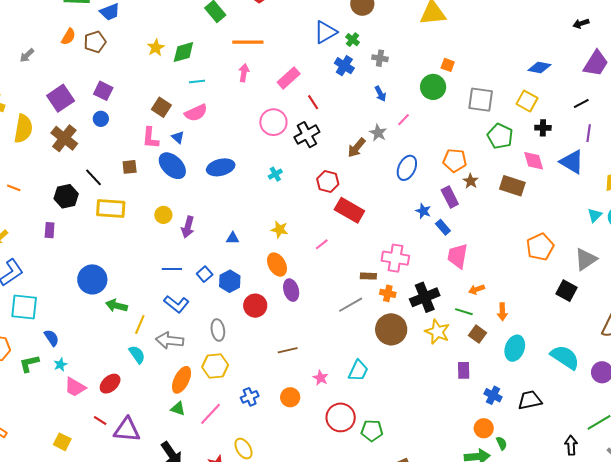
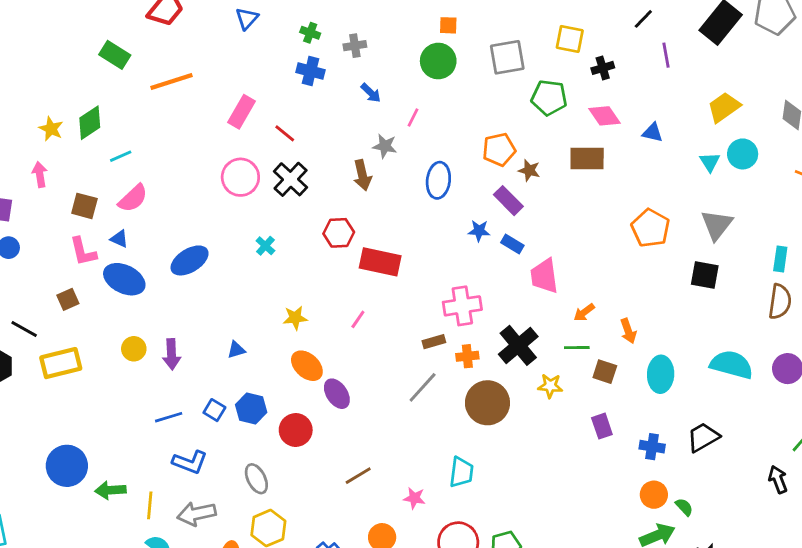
blue triangle: (325, 32) -> (247, 19), moved, size x0.7
pink arrow: (244, 73) -> (40, 175), moved
brown arrow: (356, 148) -> (362, 175), turned -35
blue triangle: (572, 162) -> (653, 133), moved, size x0.6
yellow star: (437, 332) -> (550, 386), size x0.7

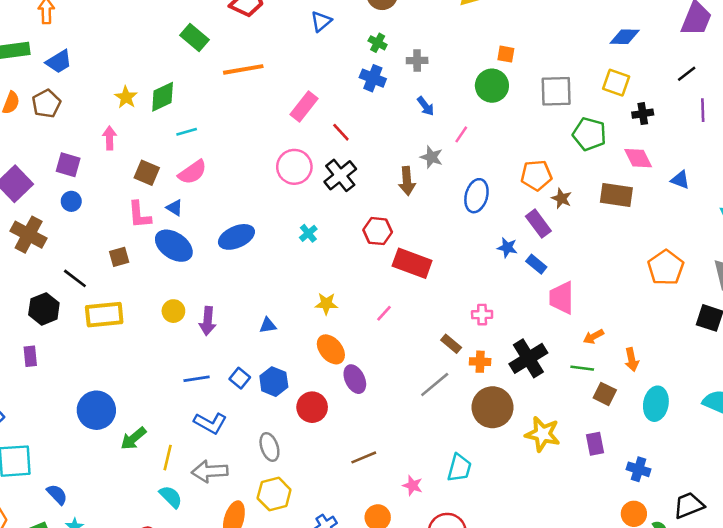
pink cross: (462, 306) -> (482, 315), size x0.6
brown rectangle: (434, 342) -> (451, 344), turned 48
yellow star: (550, 386) -> (543, 434), moved, size x1.5
black trapezoid: (703, 437) -> (689, 505), moved
green arrow: (110, 490) -> (133, 438), turned -44

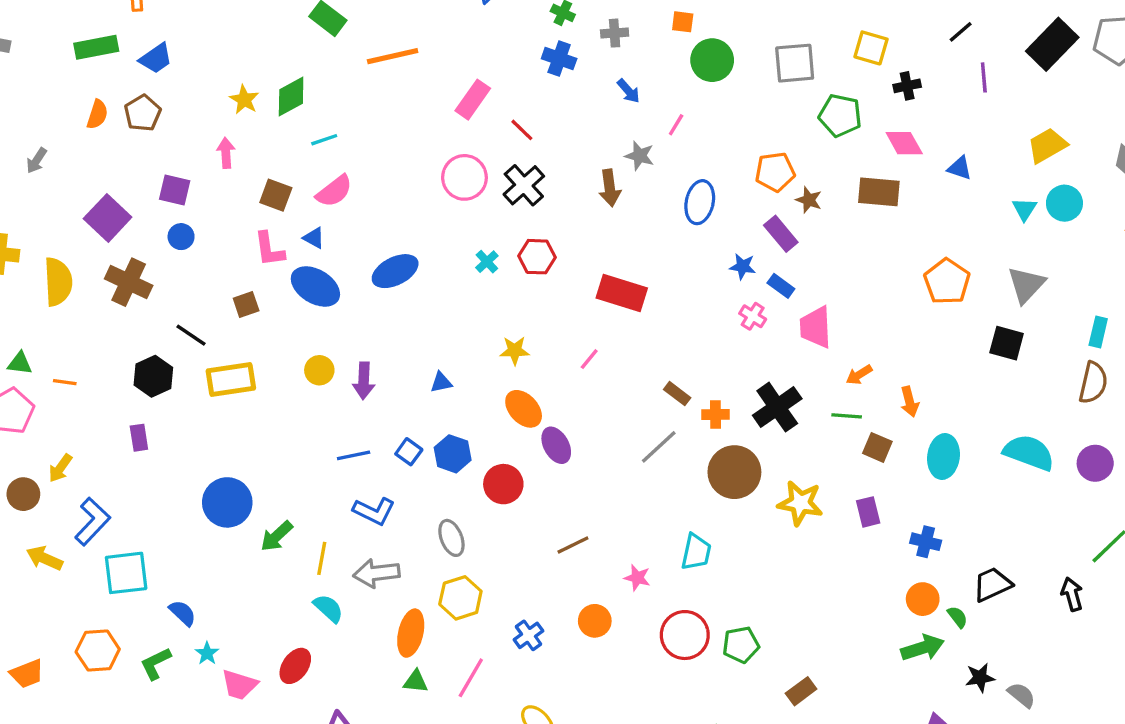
orange square: (506, 54) -> (683, 22), moved
red hexagon: (378, 231) -> (537, 257), moved
pink cross: (482, 315) -> (753, 316), moved, turned 36

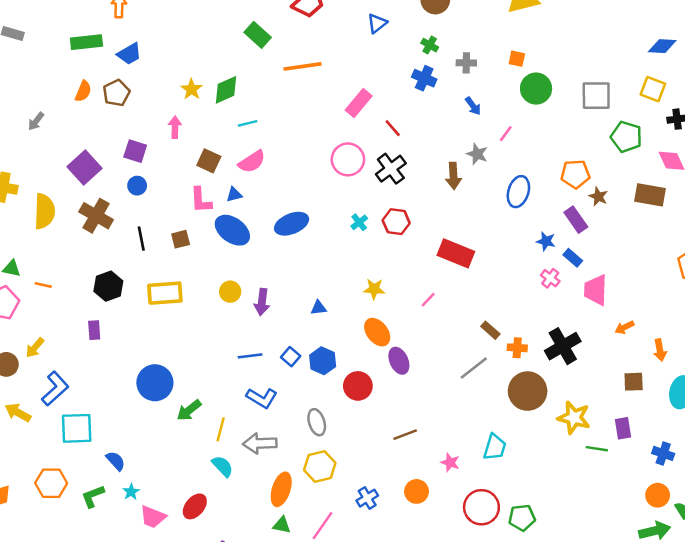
blue triangle: (314, 238) -> (234, 195), turned -49
black line: (191, 335) -> (141, 239), moved, turned 40
green line: (847, 416) -> (597, 449), moved
brown square: (877, 447) -> (634, 382), turned -30

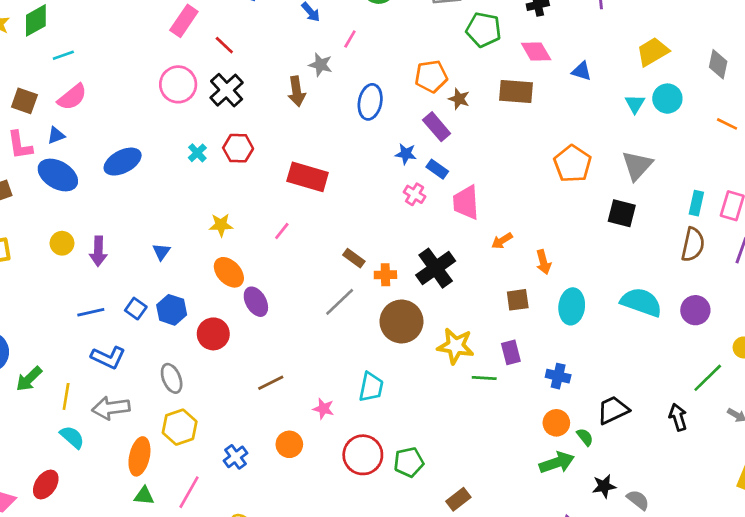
blue triangle: (318, 308) -> (161, 252), turned -42

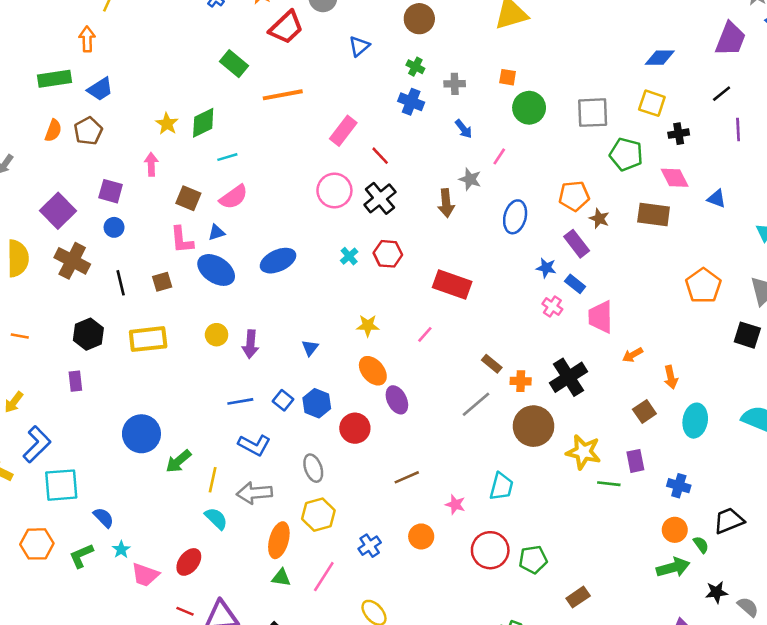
brown square: (518, 300) -> (644, 412), turned -30

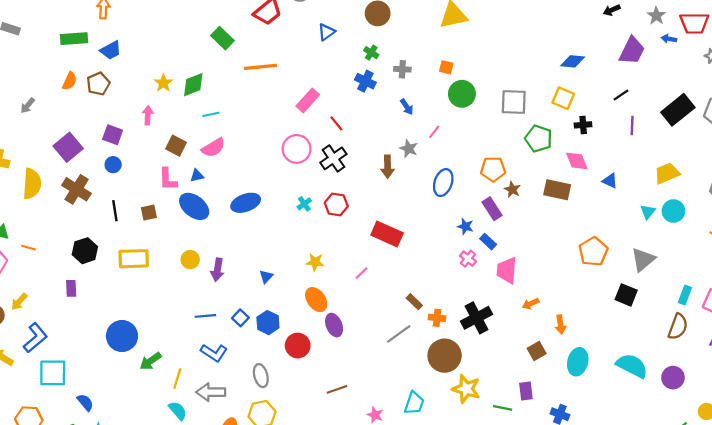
yellow star: (583, 452) -> (466, 389), moved

